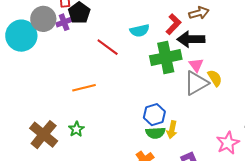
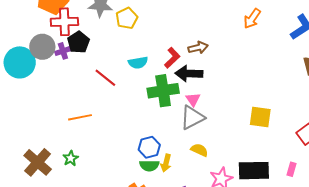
yellow semicircle: (215, 78) -> (199, 150), moved, turned -36

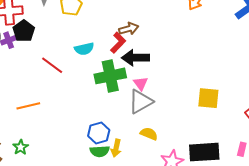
brown arrow: (198, 48) -> (129, 29), moved

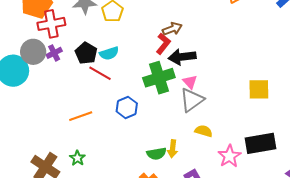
black pentagon: (24, 31) -> (86, 53), moved
cyan semicircle: (84, 49) -> (109, 53), moved
blue hexagon: (99, 133) -> (127, 107), moved

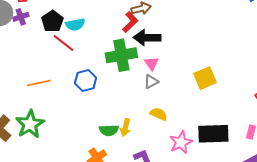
yellow square: (259, 89) -> (205, 78), moved, turned -30
gray triangle: (192, 100) -> (151, 82), size x0.6
green star: (77, 158) -> (30, 124), size x1.8

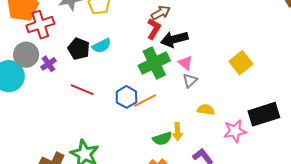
purple cross: (21, 17) -> (48, 64), moved
red line: (64, 43) -> (82, 90), moved
orange line: (39, 83) -> (145, 101), moved
pink star: (181, 142) -> (235, 131), turned 30

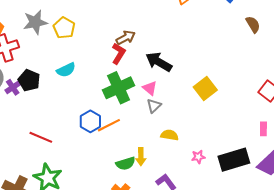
black arrow: (174, 39) -> (159, 62), moved, turned 44
black pentagon: (79, 49) -> (29, 80), moved
red line: (82, 90) -> (41, 137), moved
black rectangle: (264, 114) -> (234, 160), moved
pink star: (235, 131) -> (198, 157), size x0.6

